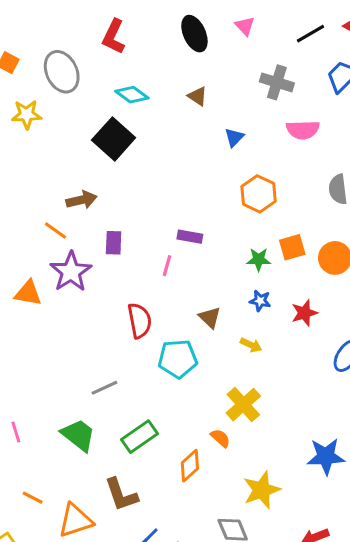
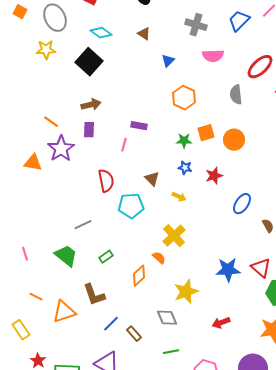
yellow star: (27, 114) -> (46, 50), moved
brown arrow: (82, 200) -> (91, 105), moved
green rectangle: (140, 437) -> (106, 257), size x0.6

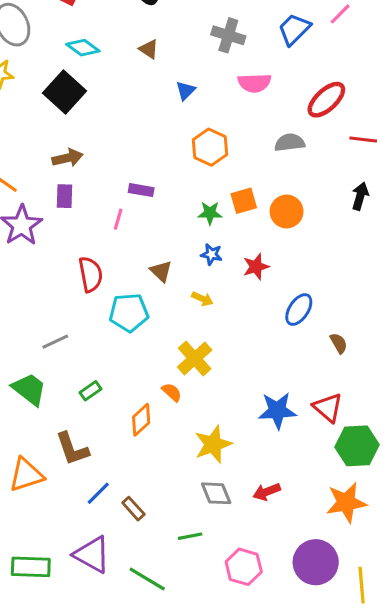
gray semicircle: (236, 95) -> (290, 143), turned 90
gray diamond: (167, 318) -> (216, 493), moved

